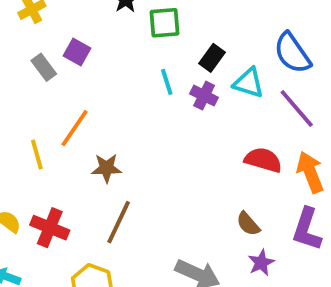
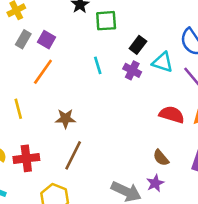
gray rectangle: (44, 67) -> (23, 39), moved, turned 66
cyan line: (167, 82) -> (98, 65), moved
orange line: (75, 128) -> (43, 72), moved
red cross: (50, 228) -> (26, 158), turned -30
purple star: (261, 263) -> (155, 183), moved

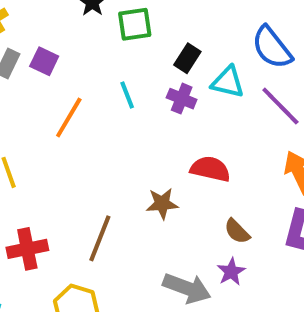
orange line: (43, 72) -> (69, 118), moved
red semicircle: (172, 115) -> (210, 169), moved
brown star: (65, 119) -> (162, 204), moved

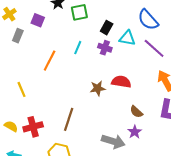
purple square: (44, 61) -> (38, 20), moved
cyan line: (127, 95) -> (78, 48), turned 48
brown star: (162, 204) -> (98, 88), moved

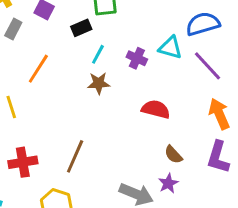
blue semicircle: (148, 20) -> (203, 24), turned 110
black rectangle: (107, 28) -> (81, 28), moved, turned 32
orange line: (50, 61) -> (38, 69), moved
brown star: (98, 88) -> (99, 83), moved

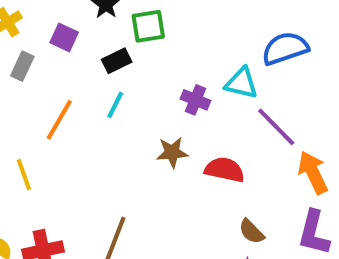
cyan line: (98, 54) -> (115, 105), moved
purple line: (207, 66) -> (276, 127), moved
brown star: (99, 83) -> (172, 152), moved

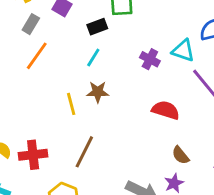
orange line: (59, 120) -> (37, 56), moved
brown star: (172, 152) -> (98, 92), moved
yellow line: (24, 175) -> (71, 104), moved

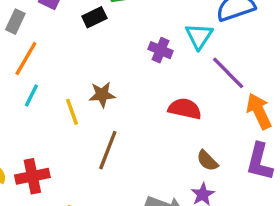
cyan triangle: (183, 51) -> (199, 36), turned 50
cyan line: (93, 58) -> (31, 95), moved
brown line: (84, 152) -> (108, 150), moved

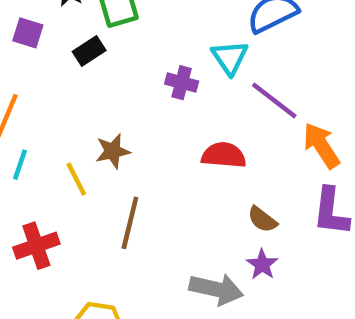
red cross: (32, 176) -> (36, 246), moved

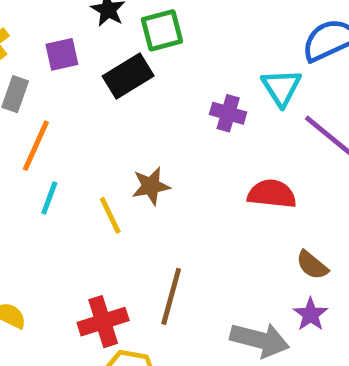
purple square: (28, 33) -> (62, 54), turned -32
black rectangle: (89, 51) -> (128, 76), size x1.4
brown line: (130, 223) -> (171, 296), moved
red cross: (36, 246) -> (103, 322), moved

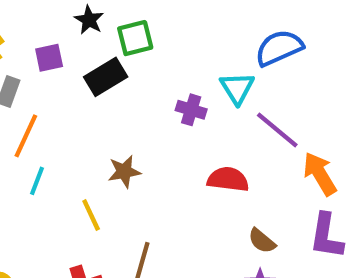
yellow line: (110, 215) -> (91, 215), moved

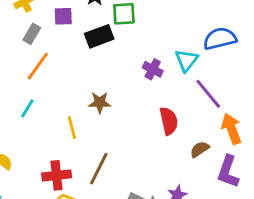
red semicircle: (228, 179) -> (169, 121), turned 60
cyan line: (37, 181) -> (27, 108), moved
brown semicircle: (262, 241) -> (200, 149), moved, turned 96

